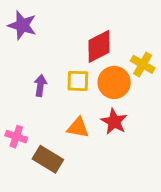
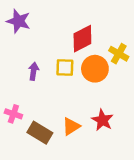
red star: (114, 122) -> (102, 120), moved
orange triangle: (78, 128) -> (71, 126), moved, turned -42

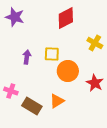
red diamond: (82, 39) -> (66, 18), moved
orange circle: (95, 69) -> (68, 71), moved
red star: (102, 120) -> (95, 83), moved

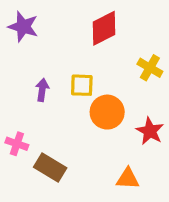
orange triangle: (57, 101) -> (128, 179), moved, turned 35

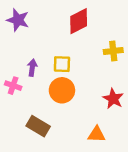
yellow cross: (150, 68) -> (113, 51), turned -36
orange circle: (107, 112) -> (62, 90), moved
pink cross: (17, 144) -> (13, 86), moved

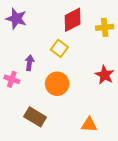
yellow cross: (113, 51) -> (105, 27), moved
yellow square: (62, 64) -> (59, 48), moved, turned 35
red star: (113, 99) -> (105, 75), moved

